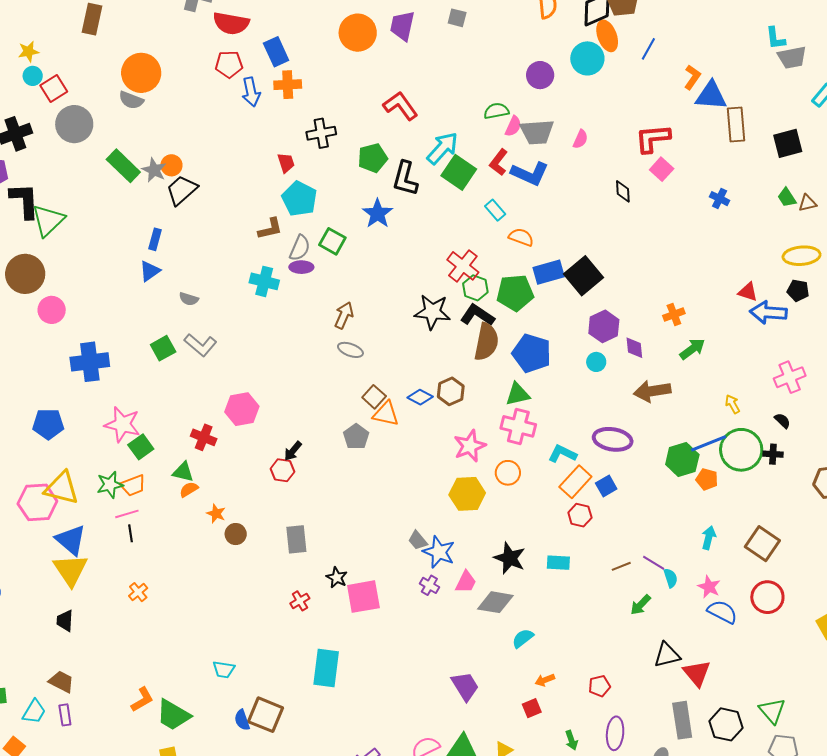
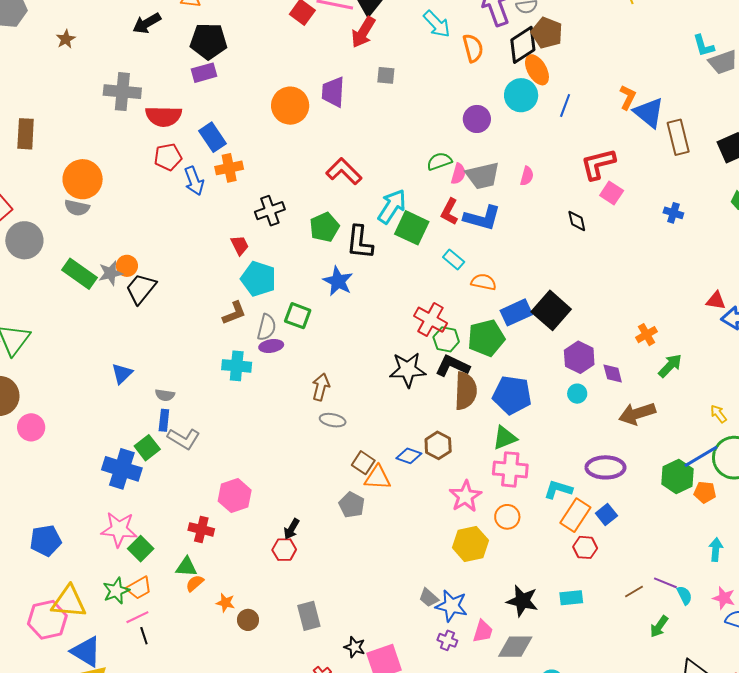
blue line: (648, 49) -> (565, 106), moved
blue triangle: (711, 96) -> (649, 113), turned 44
gray star: (154, 170) -> (111, 273), turned -30
blue rectangle: (155, 239) -> (164, 420), moved
blue cross: (90, 362) -> (122, 469), moved, turned 33

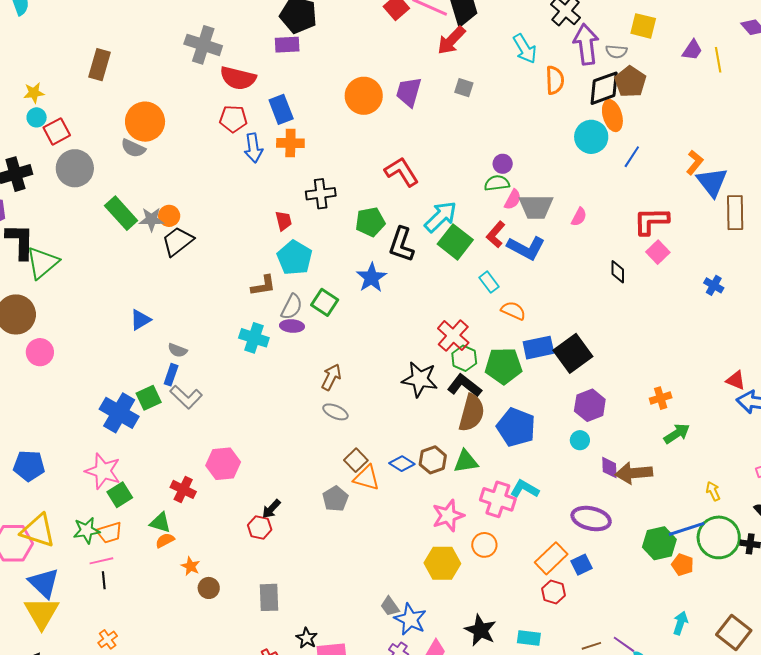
purple circle: (477, 119) -> (503, 164), moved, size x0.7
purple diamond: (613, 374) -> (609, 468), moved
green triangle: (505, 438) -> (466, 462), moved
cyan L-shape: (558, 489) -> (525, 489), moved

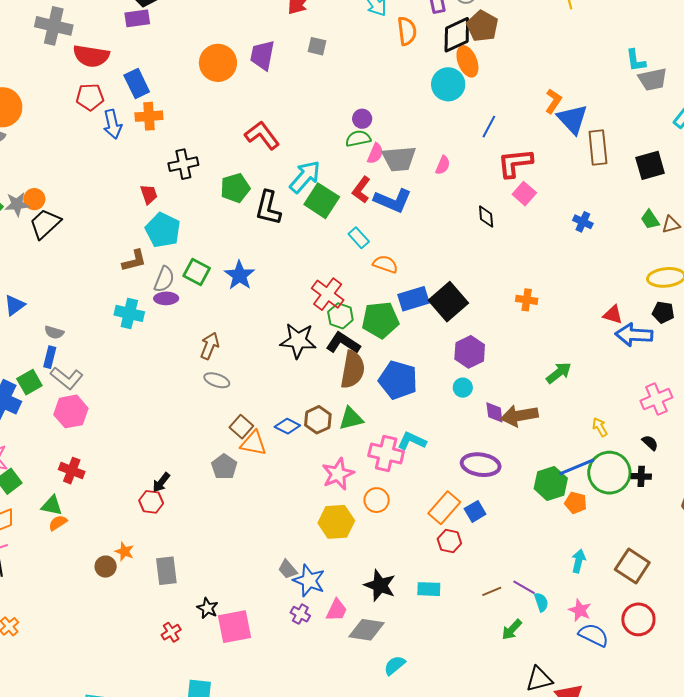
blue line: (632, 157) -> (489, 127), moved
blue star: (371, 278) -> (240, 275), moved
orange cross: (661, 398) -> (527, 300), moved, turned 30
pink hexagon: (223, 464) -> (71, 411), moved
orange star: (191, 566) -> (124, 552), moved

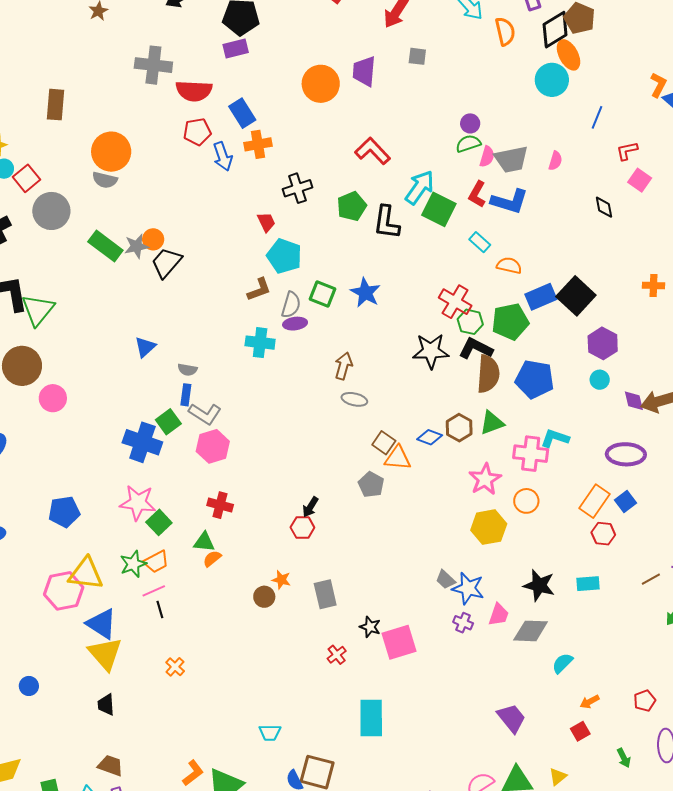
red L-shape: (515, 163) -> (627, 151), size x0.6

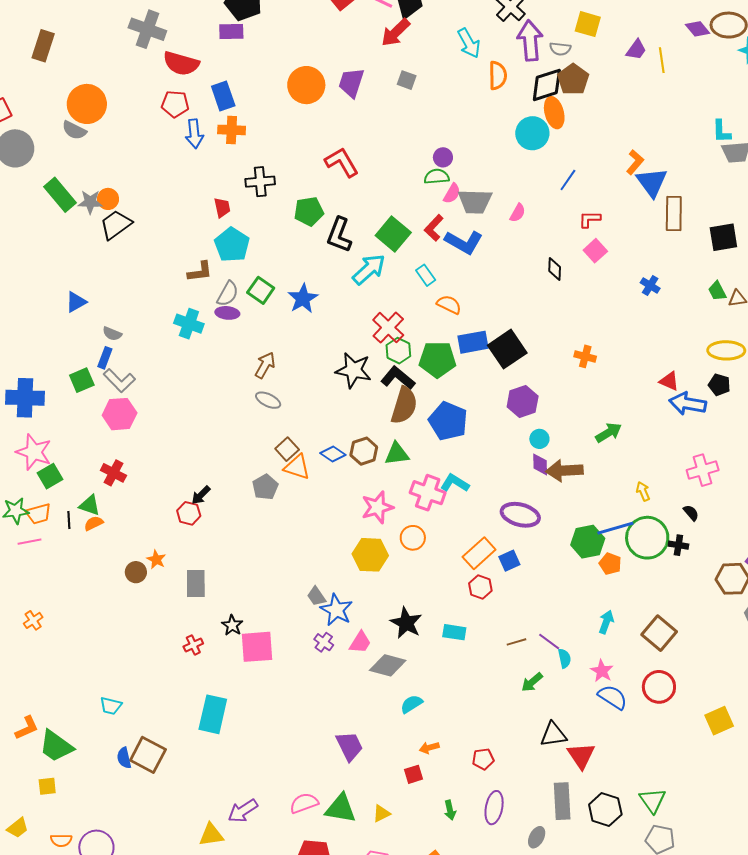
cyan arrow: (420, 187) -> (369, 269), moved
cyan circle: (600, 380) -> (539, 439), moved
blue cross: (142, 442) -> (25, 398), moved, turned -30
black line: (160, 610) -> (69, 520), moved

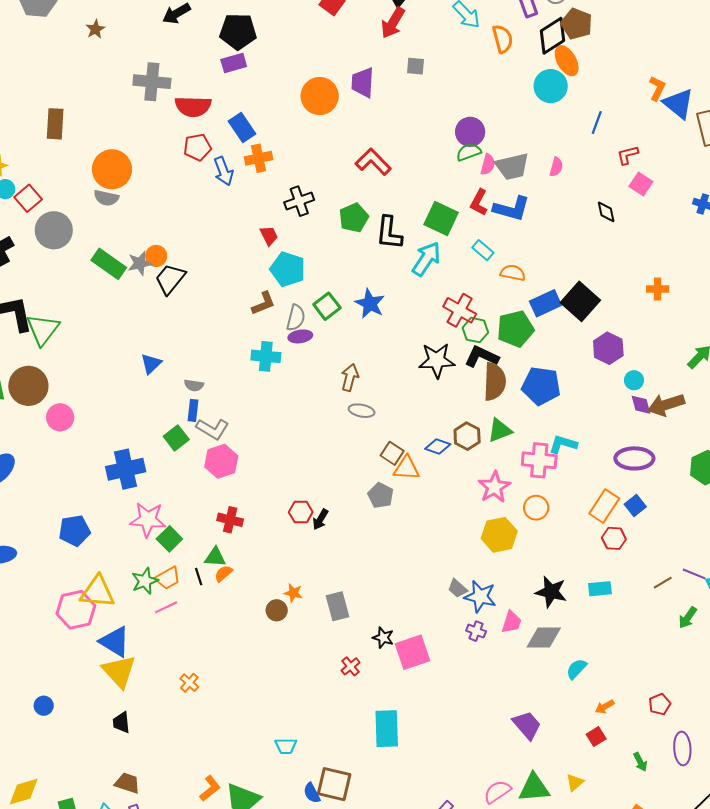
purple circle: (443, 157) -> (470, 132), size x1.5
green square: (261, 290) -> (327, 306), turned 32
red hexagon: (189, 513) -> (301, 512), moved

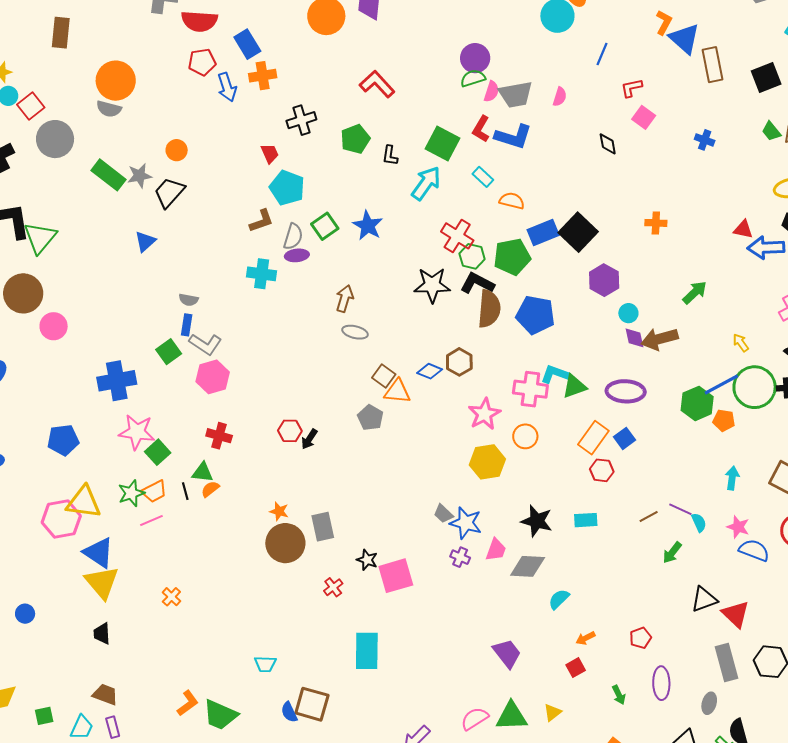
black L-shape: (389, 233) -> (390, 156), size x0.6
orange circle: (156, 256) -> (177, 150), moved
blue triangle: (151, 364) -> (145, 241), moved
green triangle: (500, 430) -> (574, 386), moved
brown circle: (277, 610) -> (285, 543), moved, size x1.8

